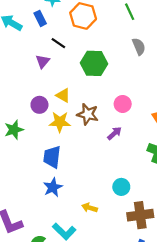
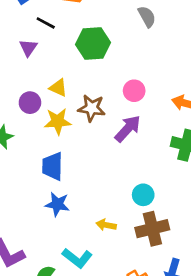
purple arrow: (115, 133) -> (128, 129), size x1.5
blue star: (53, 187) -> (57, 204), turned -30
brown cross: (140, 215) -> (152, 229), moved

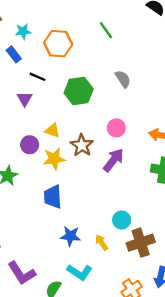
gray semicircle: (147, 17) -> (123, 79), moved
brown star: (92, 108) -> (82, 145), turned 30
cyan circle: (143, 195) -> (122, 220), moved
blue star: (57, 204) -> (70, 236), moved
yellow arrow: (106, 225) -> (102, 242), turned 49

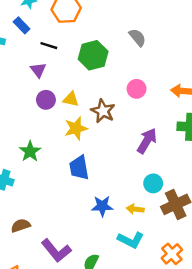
purple circle: (30, 145) -> (46, 100), moved
purple arrow: (113, 160) -> (147, 141), moved
yellow arrow: (102, 242) -> (135, 209), turned -42
cyan L-shape: (80, 272) -> (131, 240), moved

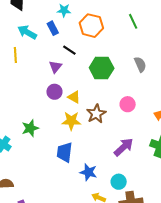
blue star: (102, 206) -> (88, 172), moved

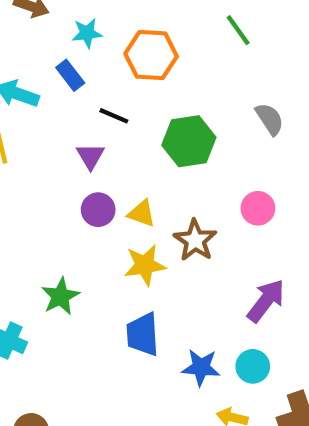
cyan circle: (119, 182) -> (253, 366), moved

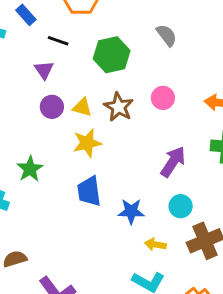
brown star: (195, 240) -> (119, 107), moved
cyan circle: (253, 366) -> (181, 206), moved

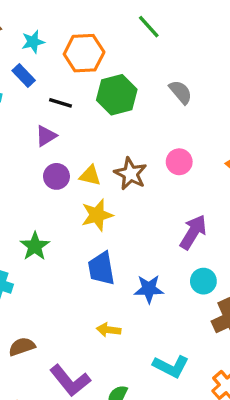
green hexagon: (112, 55) -> (117, 95), moved
purple triangle: (44, 70) -> (46, 136), turned 35
yellow arrow: (155, 244) -> (109, 330), moved

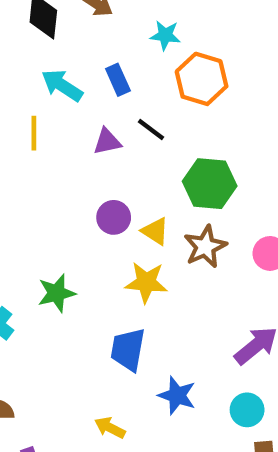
cyan star: (33, 42) -> (165, 35), moved
green hexagon: (117, 95) -> (210, 184), moved
purple triangle: (46, 136) -> (107, 142), moved

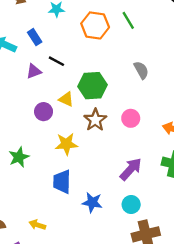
orange hexagon: (202, 79) -> (95, 25), moved
yellow triangle: (155, 231) -> (66, 99), moved
yellow arrow: (110, 428) -> (37, 225), moved

